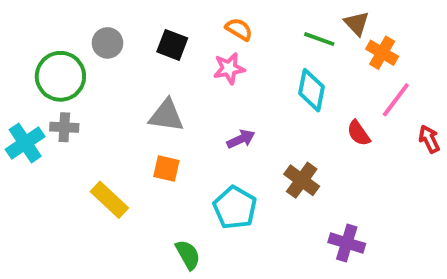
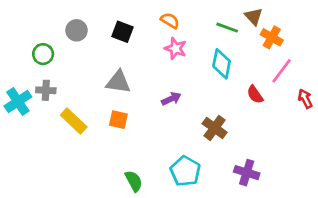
pink star: (229, 68) -> (176, 48), moved, turned 30
green circle: (60, 76) -> (43, 54), size x0.6
yellow rectangle: (109, 200) -> (74, 121), moved
cyan pentagon: (235, 208) -> (185, 171), moved

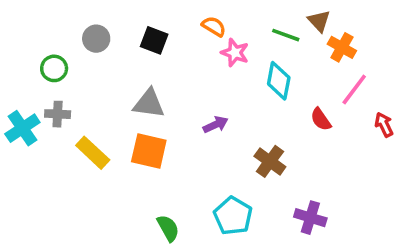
pink star: (176, 48) -> (235, 53), moved
orange square: (118, 120) -> (149, 151), size x1.5

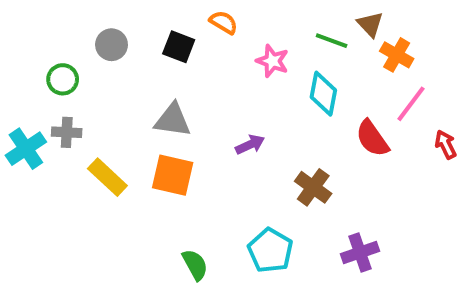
orange semicircle: (214, 26) -> (224, 22), moved
red semicircle: (321, 119) -> (372, 138), size x1.4
purple cross: (310, 218) -> (360, 252), turned -36

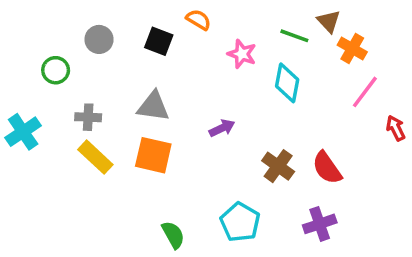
gray cross: (67, 132) -> (88, 117), moved
red semicircle: (372, 138) -> (327, 168), moved

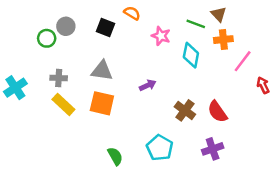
orange cross: (352, 48) -> (223, 40), moved, turned -36
green circle: (56, 70) -> (47, 38), moved

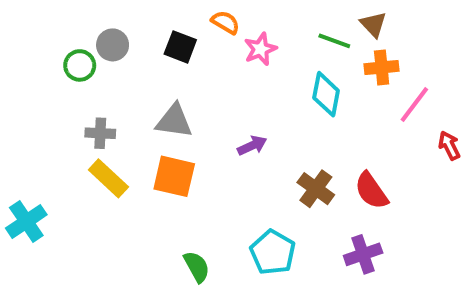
pink star: (161, 36) -> (260, 49), moved, turned 30
cyan cross: (15, 88) -> (26, 221), moved

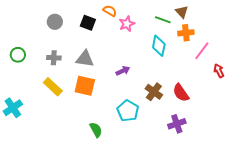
green circle: (80, 65) -> (18, 55), moved
gray cross: (100, 133) -> (54, 58), moved
cyan pentagon: (273, 252) -> (128, 111), moved

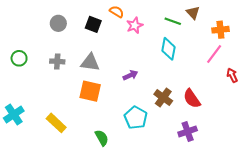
orange cross: (186, 33) -> (220, 30), moved
yellow rectangle: (53, 87) -> (56, 123), moved

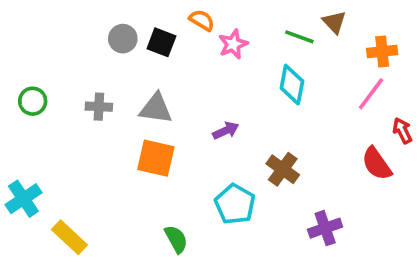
gray circle: (58, 23) -> (123, 39), moved
red semicircle: (192, 99) -> (377, 164), moved
yellow rectangle: (56, 123) -> (69, 237), moved

